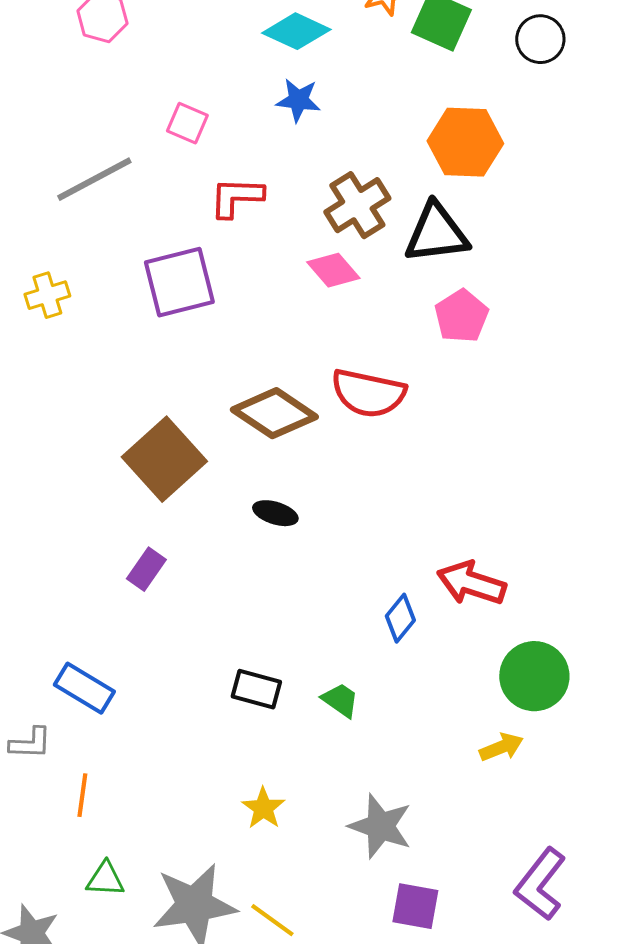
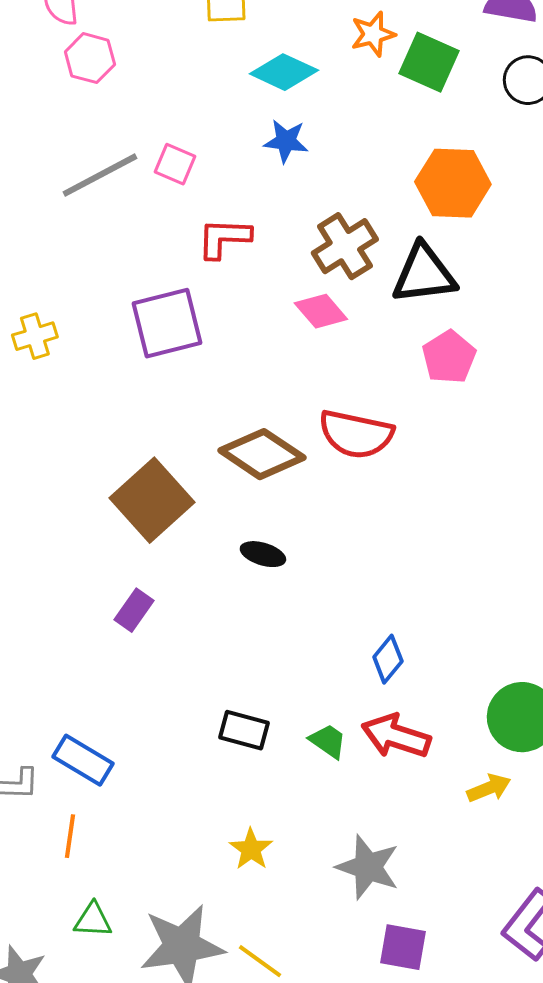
gray line: (94, 179) -> (100, 175), moved
red arrow: (471, 583) -> (396, 736), moved
blue rectangle: (84, 688) -> (83, 760), moved

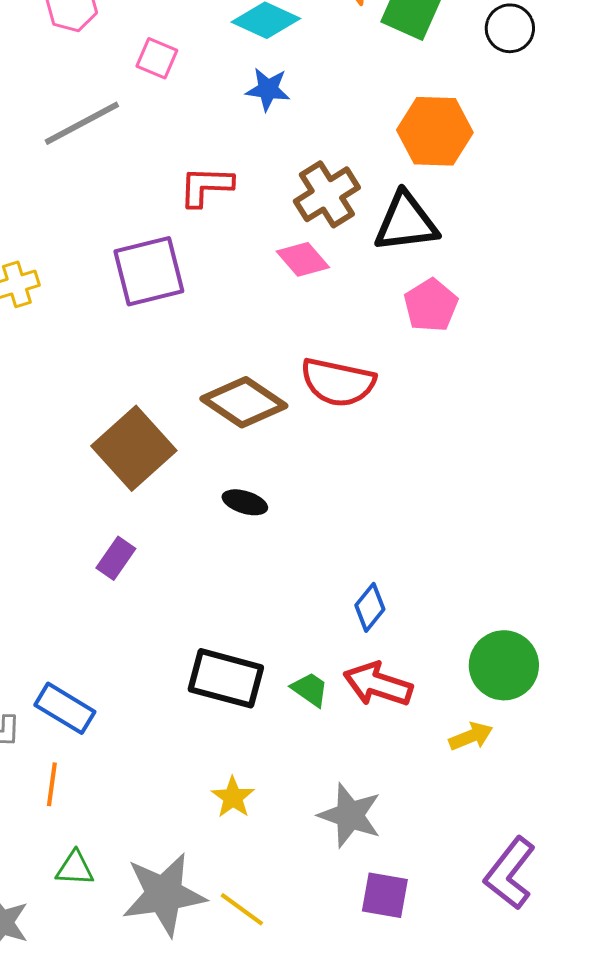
pink square: (175, 164) -> (157, 58), moved
black rectangle: (244, 730) -> (226, 678), size x1.5

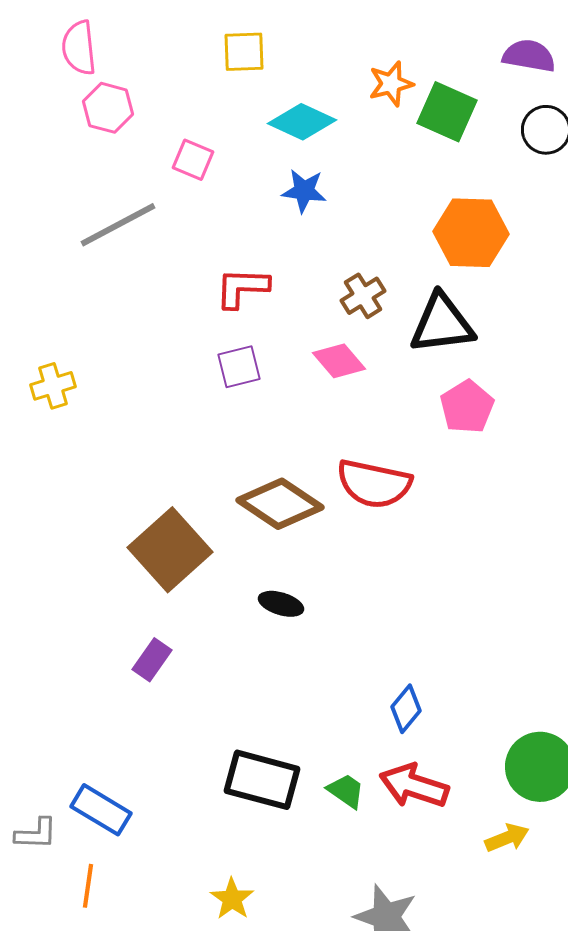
brown cross: (327, 194) -> (363, 296), size x0.7
purple square: (149, 271) -> (239, 367), moved, size x0.6
yellow star: (233, 797) -> (232, 899), moved

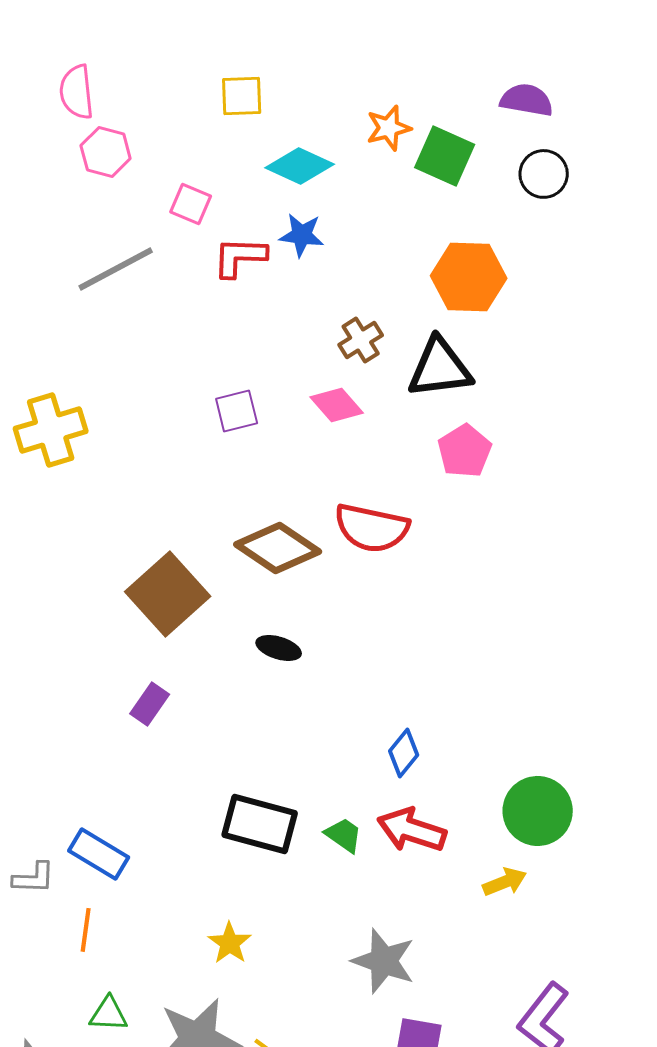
red L-shape: (242, 288) -> (240, 257), moved
yellow cross: (53, 386) -> (51, 430), size x1.6

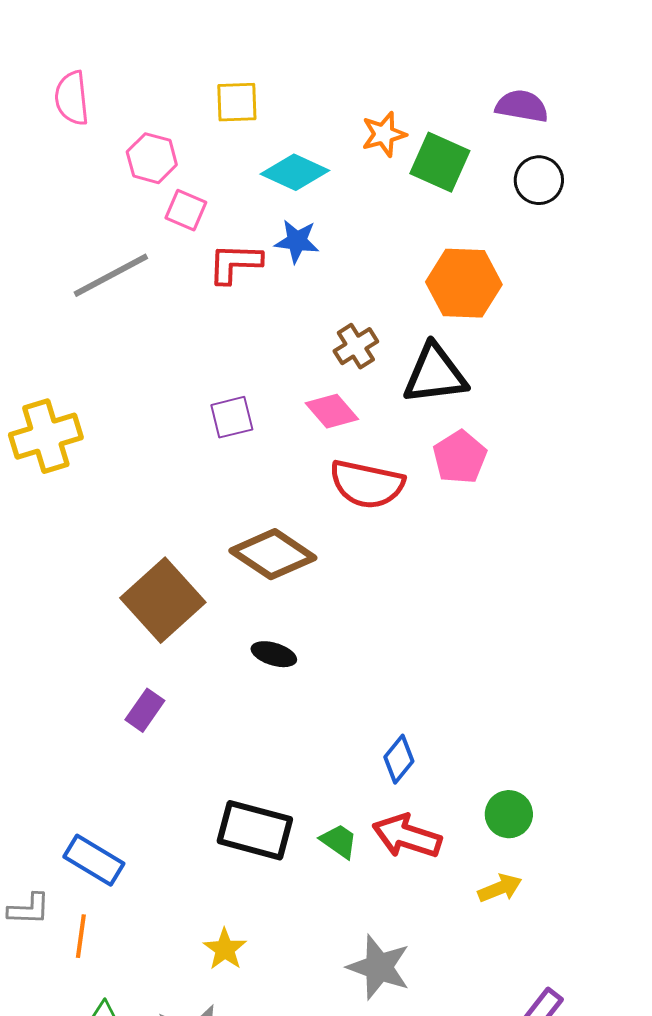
pink hexagon: (106, 152) -> (152, 158), moved
red semicircle: (372, 528) -> (367, 484), moved
green circle: (538, 811) -> (509, 814), moved, size x0.7
gray L-shape: (34, 878) -> (29, 909), moved

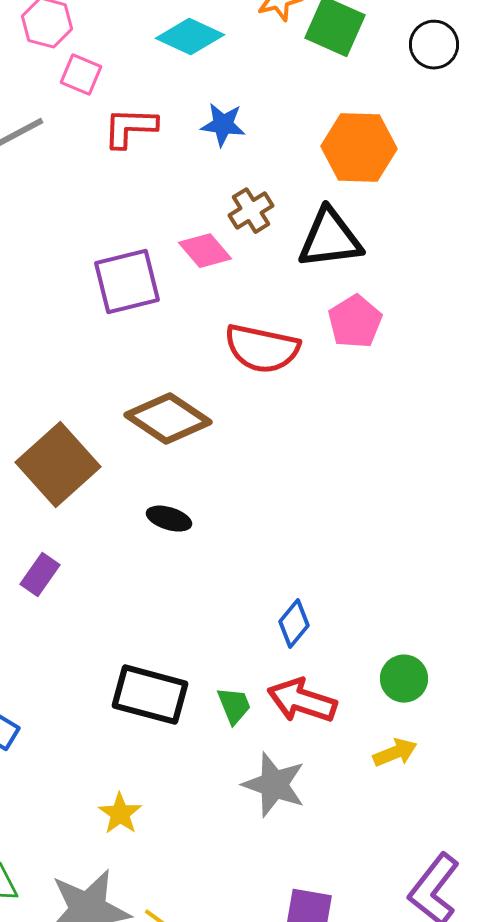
blue star: (297, 241) -> (223, 125), moved
pink diamond: (332, 411) -> (205, 251), moved
purple square: (232, 417) -> (127, 282), size x1.5
green trapezoid: (339, 841) -> (234, 706), turned 33
gray star: (379, 967) -> (274, 785), moved

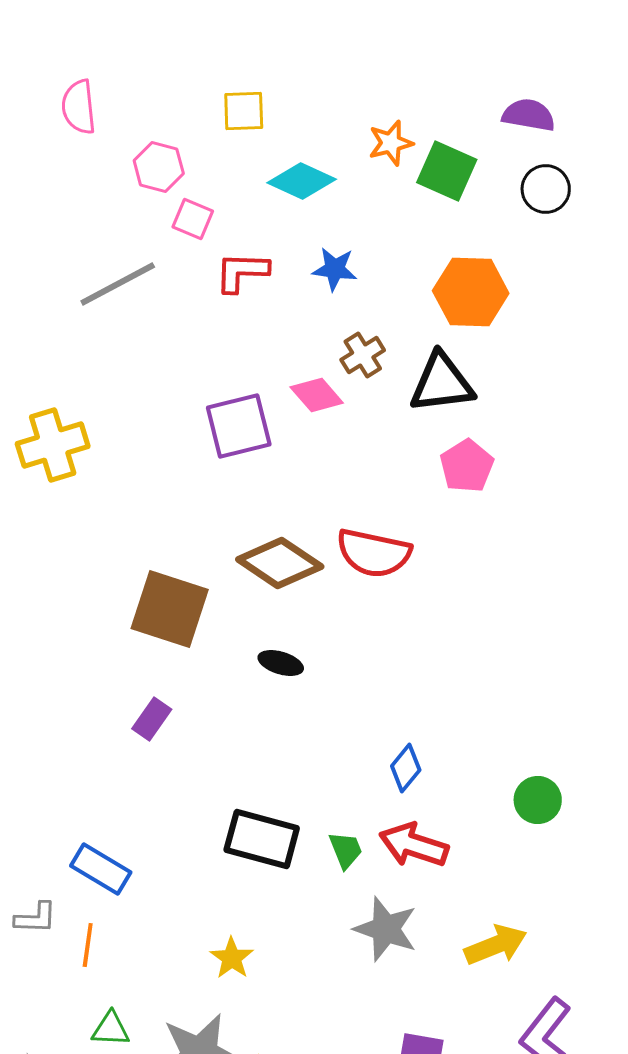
red semicircle: (262, 349) -> (374, 553), moved
brown square: (58, 465) -> (170, 609), turned -30
green circle: (404, 679) -> (538, 800), moved
yellow arrow: (395, 753) -> (496, 945), moved, size x1.4

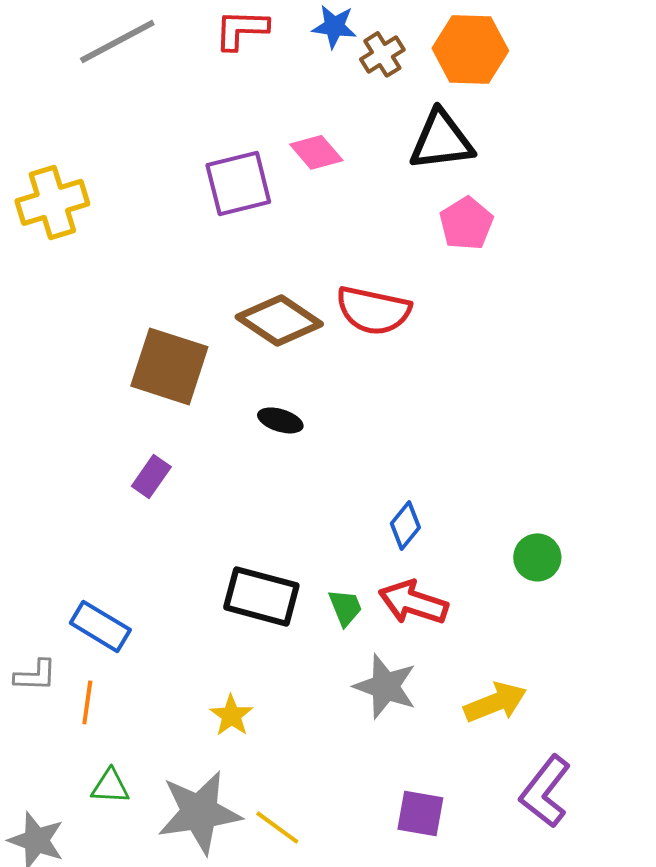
brown cross: (363, 355) -> (382, 54), moved

